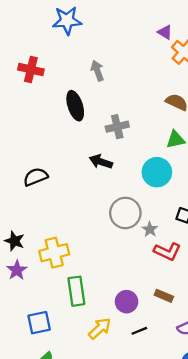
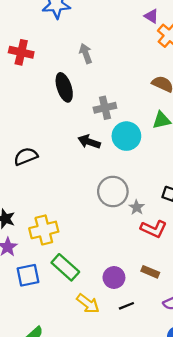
cyan circle: (157, 172) -> (126, 136), moved
green rectangle: (76, 291) -> (65, 267), turned -40
blue square: (39, 323) -> (28, 275), moved
yellow arrow: (100, 328) -> (88, 304), turned 80

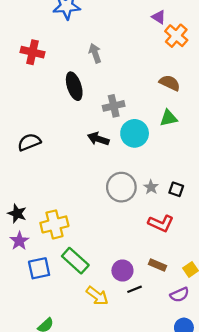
black semicircle: (26, 156) -> (29, 142), moved
gray star: (137, 207) -> (151, 187), moved
black line: (126, 306) -> (135, 289), moved

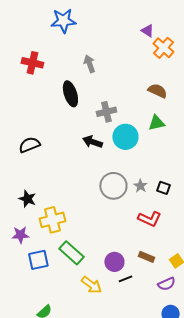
black star: (17, 213) -> (27, 199), moved
purple star: (19, 241) -> (20, 235), turned 30

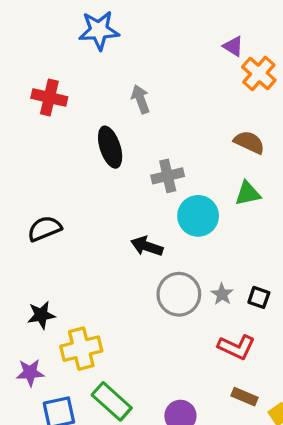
black arrow: (92, 142) -> (147, 246), moved
black star: (27, 199) -> (41, 315), turned -30
brown rectangle: (147, 257) -> (244, 397), moved

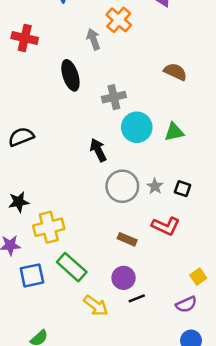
orange cross: (259, 74) -> (119, 20), moved
green triangle: (248, 193) -> (174, 132), moved
black arrow: (147, 246) -> (98, 150), turned 45
brown rectangle: (244, 397) -> (127, 239), moved

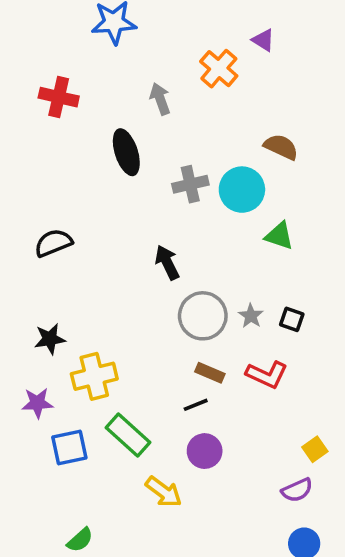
orange cross: (119, 20) -> (219, 69), moved
cyan circle: (137, 127) -> (242, 190), moved
green triangle: (174, 132) -> (279, 236), turned 30
brown rectangle: (127, 239) -> (210, 373), moved
black line: (137, 298) -> (196, 405), moved

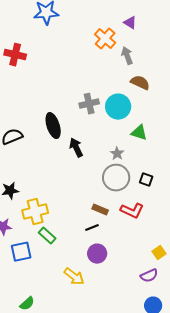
gray arrow: (160, 99) -> (127, 56), moved
black ellipse: (126, 152) -> (53, 126), moved
gray circle: (203, 316) -> (116, 178), moved
gray star: (251, 316) -> (117, 154), moved
green rectangle: (128, 435) -> (47, 236), moved, size x0.7

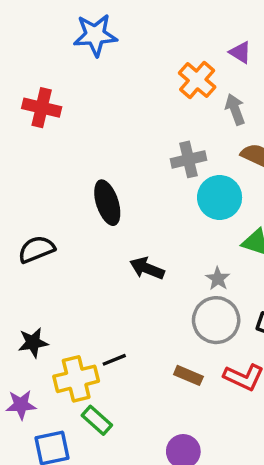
gray cross: (89, 104) -> (188, 159), moved
black ellipse: (53, 126) -> (107, 203), moved
black arrow: (76, 148) -> (147, 268), turned -42
black line: (92, 228) -> (114, 360), moved

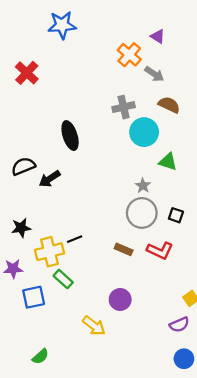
red cross: (42, 108) -> (27, 73), turned 30
gray arrow: (235, 109) -> (154, 74), turned 144
black arrow: (147, 268) -> (50, 179), moved, turned -55

